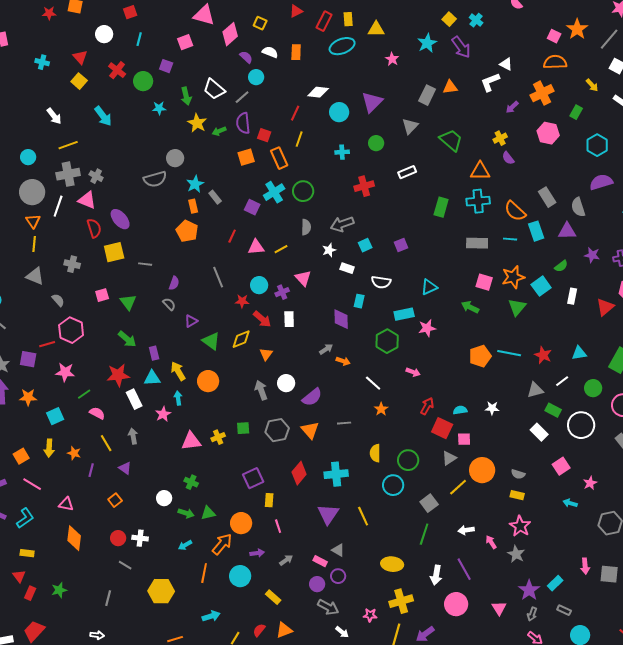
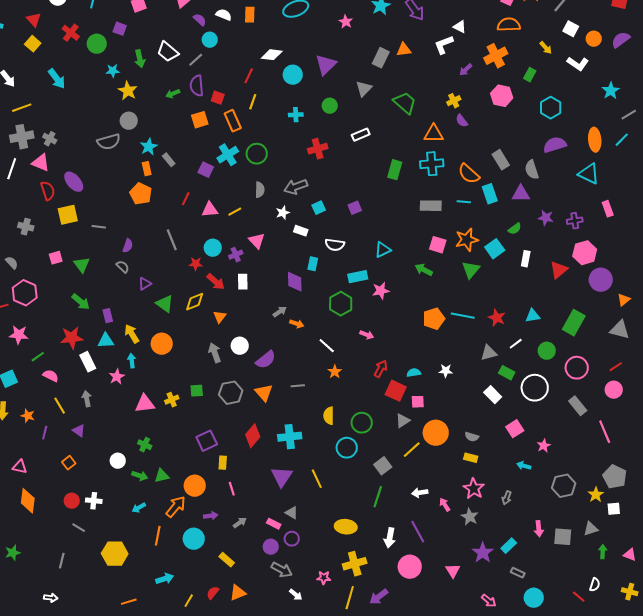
yellow star: (197, 123) -> (128, 91), moved
gray arrow: (532, 614) -> (507, 498), moved

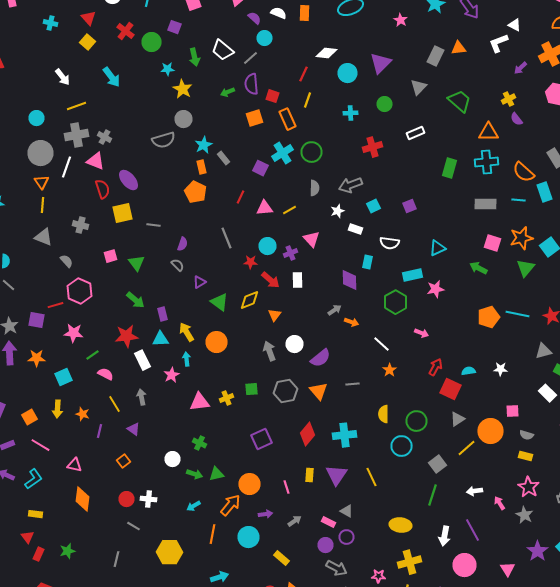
pink square: (418, 402) -> (512, 411), moved
yellow rectangle: (223, 463) -> (310, 475), moved

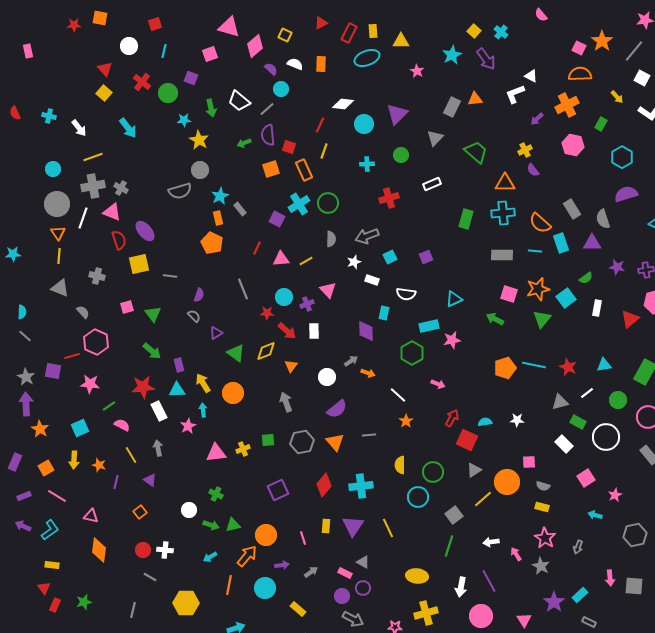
cyan cross: (50, 23) -> (49, 116), moved
white circle: (294, 344) -> (327, 377), moved
orange star: (36, 358) -> (40, 429), moved, turned 30

